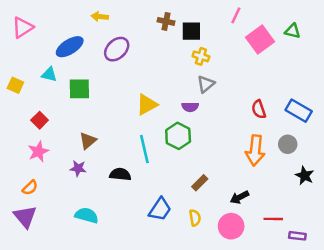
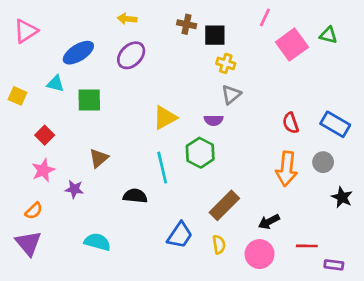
yellow arrow: (100, 17) -> (127, 19), moved
purple star: (78, 168) -> (74, 189), moved
brown rectangle: (200, 183) -> (224, 205), size x1.6

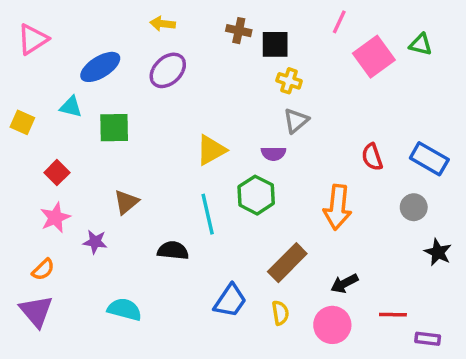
orange arrow: (287, 169) -> (338, 207), moved

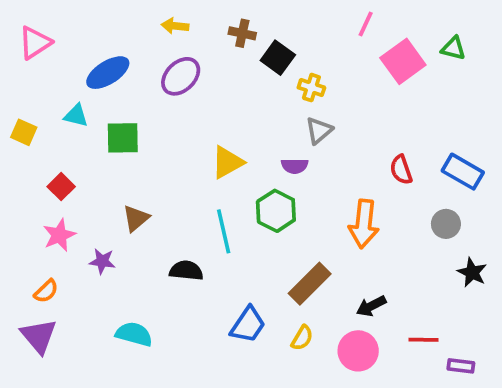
brown cross: (239, 31) -> (242, 33), moved
black square: (275, 44) -> (278, 58), moved, turned 36
yellow semicircle: (280, 313) -> (302, 338), turned 40

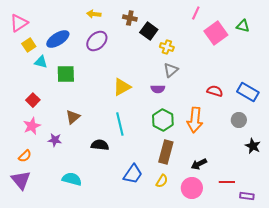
yellow square: (24, 132) -> (29, 45), moved, turned 32
red semicircle: (401, 170) -> (215, 91), turned 126
green hexagon: (276, 211) -> (163, 120), moved
brown rectangle: (310, 284) -> (166, 152), turned -30

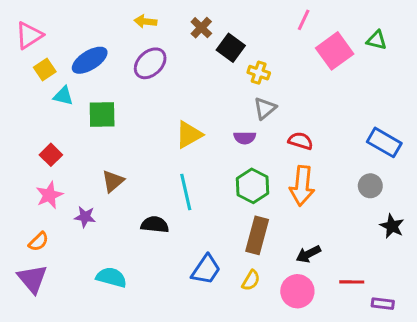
brown cross: (130, 18) -> (201, 28), turned 32
red semicircle: (215, 91) -> (301, 141), moved

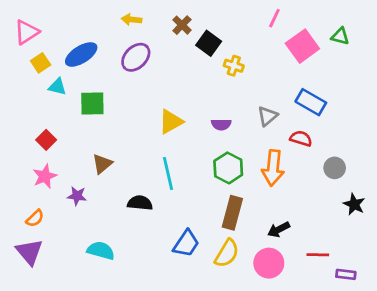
gray triangle: (265, 108) -> (267, 116), moved
red semicircle: (301, 141) -> (301, 138), moved
blue rectangle: (384, 142) -> (311, 102), moved
yellow semicircle: (251, 280) -> (227, 253), size x1.5

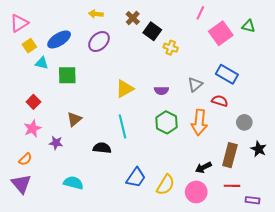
brown rectangle: (232, 213) -> (230, 155), moved

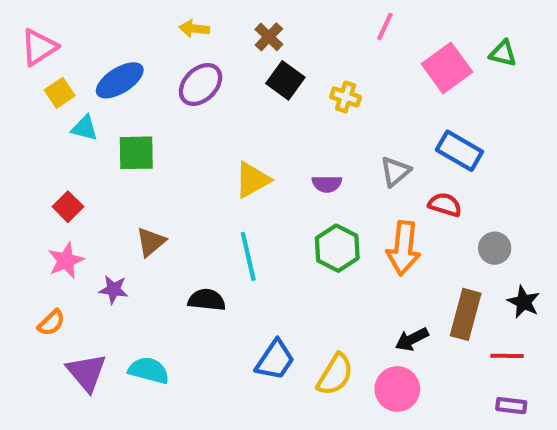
pink line: (200, 13) -> (385, 26), moved
black square: (152, 31) -> (285, 80), moved
purple triangle: (21, 184) -> (87, 372), moved
red line: (232, 186) -> (507, 356), moved

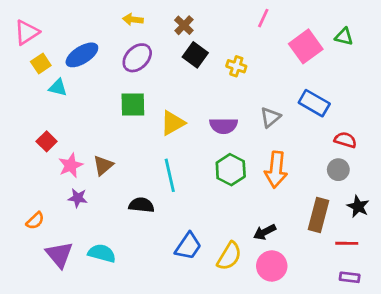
green square: (136, 153) -> (133, 105), moved
purple semicircle: (327, 184) -> (224, 126), size x1.4
red semicircle: (445, 205) -> (345, 140), moved
pink star: (66, 261) -> (71, 165), moved
black arrow: (412, 339) -> (265, 232), moved

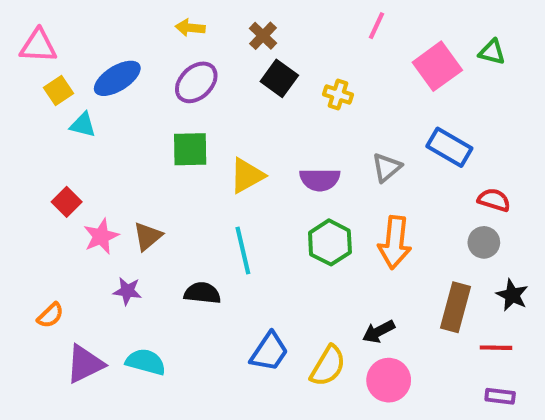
pink triangle: (27, 32) -> (38, 46), turned 36
purple star: (78, 198) -> (127, 291), moved
purple triangle: (59, 255) -> (85, 364), turned 44

